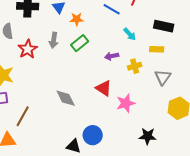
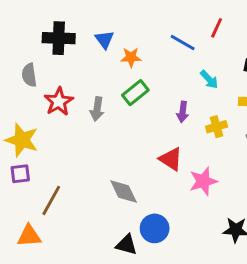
gray arrow: (54, 40) -> (97, 109), moved
purple arrow: (112, 56) -> (183, 112), turned -72
gray diamond: (66, 98) -> (124, 192), moved

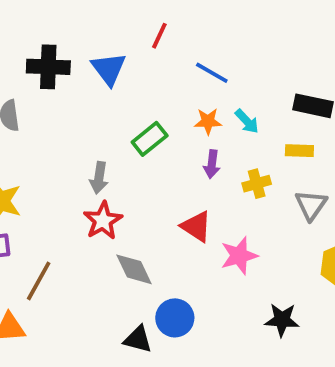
red line: (217, 28) -> (159, 36), moved
blue triangle: (104, 40) -> (109, 69), size x1.4
orange star: (131, 57) -> (208, 121), moved
red star: (59, 102) -> (103, 221), moved
gray arrow: (97, 109) -> (99, 178), moved

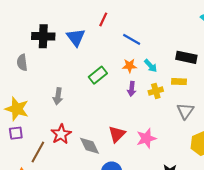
gray arrow: (99, 178) -> (58, 96), moved
yellow cross: (257, 184) -> (156, 91), moved
red star: (103, 221) -> (61, 134), moved
red triangle: (196, 226) -> (117, 134), moved, turned 42

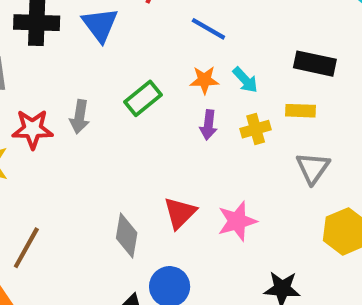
gray arrow: (58, 96) -> (80, 117), moved
red star: (61, 134) -> (32, 129), moved, turned 30
gray diamond: (90, 146) -> (127, 235), turned 35

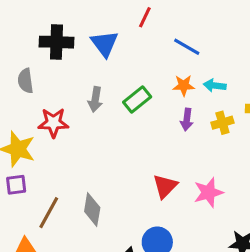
cyan arrow: (245, 80) -> (215, 85), turned 140
gray arrow: (80, 117) -> (95, 99), moved
gray diamond: (127, 235) -> (92, 210), moved

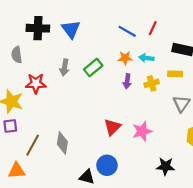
red line: (145, 17) -> (153, 28), moved

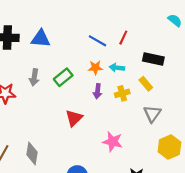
blue triangle: (71, 29) -> (41, 39), turned -48
yellow rectangle: (175, 74) -> (146, 84), turned 48
red triangle: (112, 127) -> (74, 118), moved
pink star: (142, 131) -> (113, 142), turned 30

